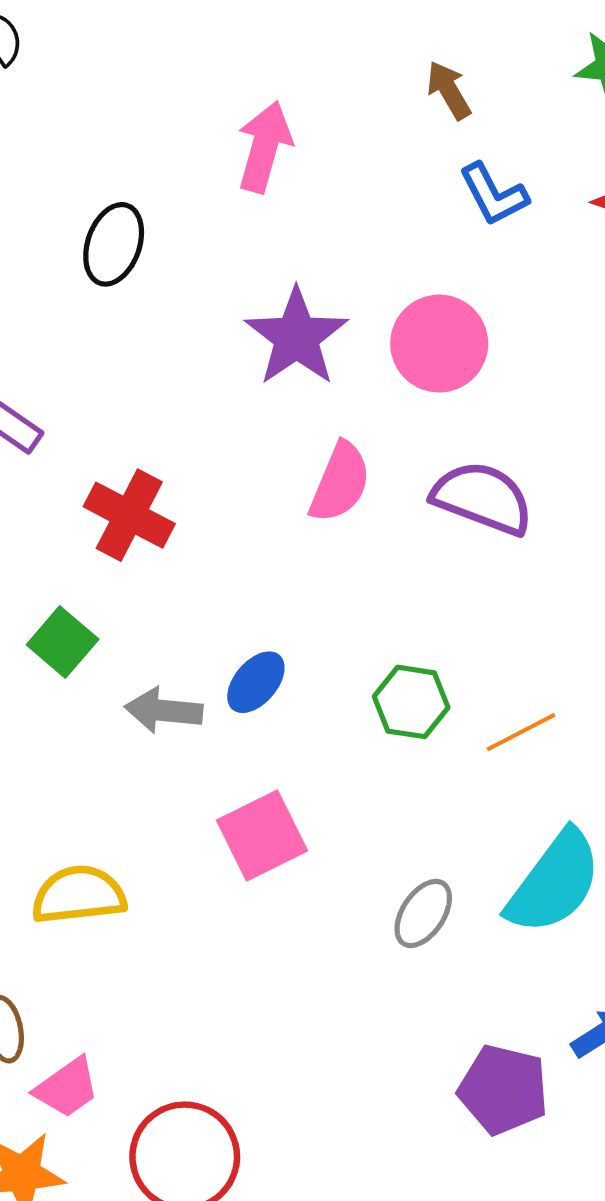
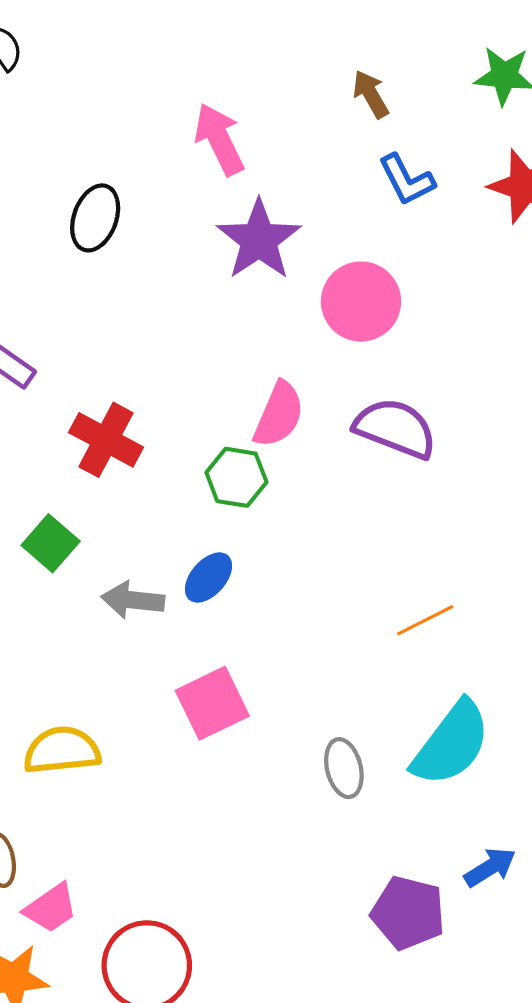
pink arrow: (264, 147) -> (219, 139), turned -42
purple star: (296, 337) -> (259, 240), moved
green hexagon: (411, 702) -> (236, 477), moved
gray ellipse: (423, 913) -> (344, 768), turned -48

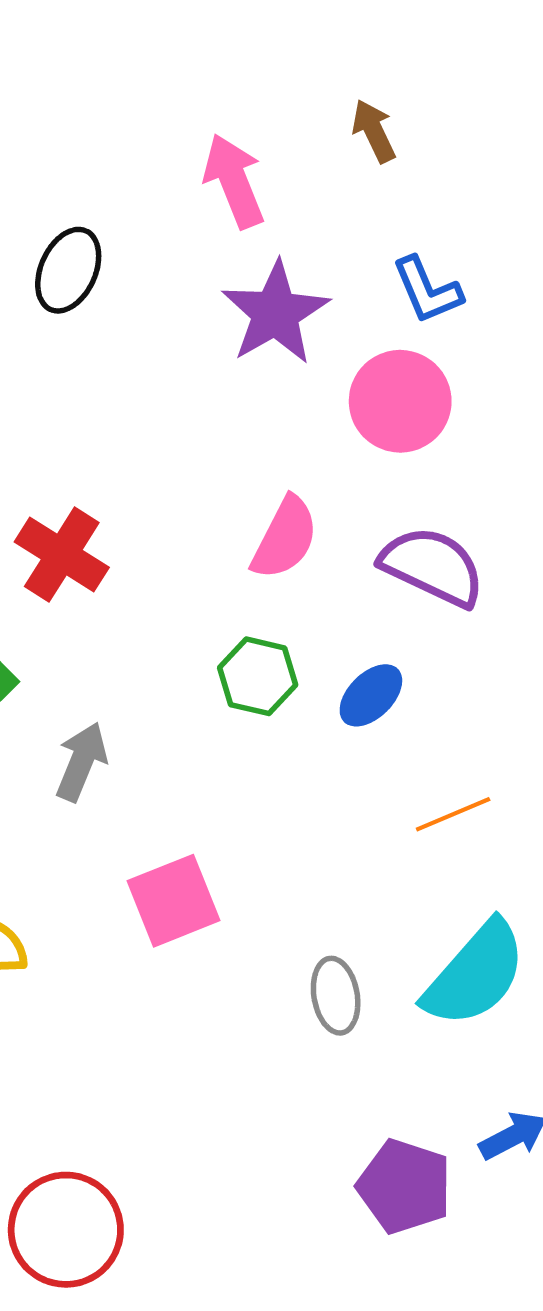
brown arrow: (371, 94) -> (374, 131), moved
blue L-shape: (407, 180) -> (427, 290), moved
green hexagon: (236, 477) -> (258, 676), moved
blue ellipse: (208, 578) -> (371, 695), moved
gray arrow: (133, 600) -> (81, 762), turned 102

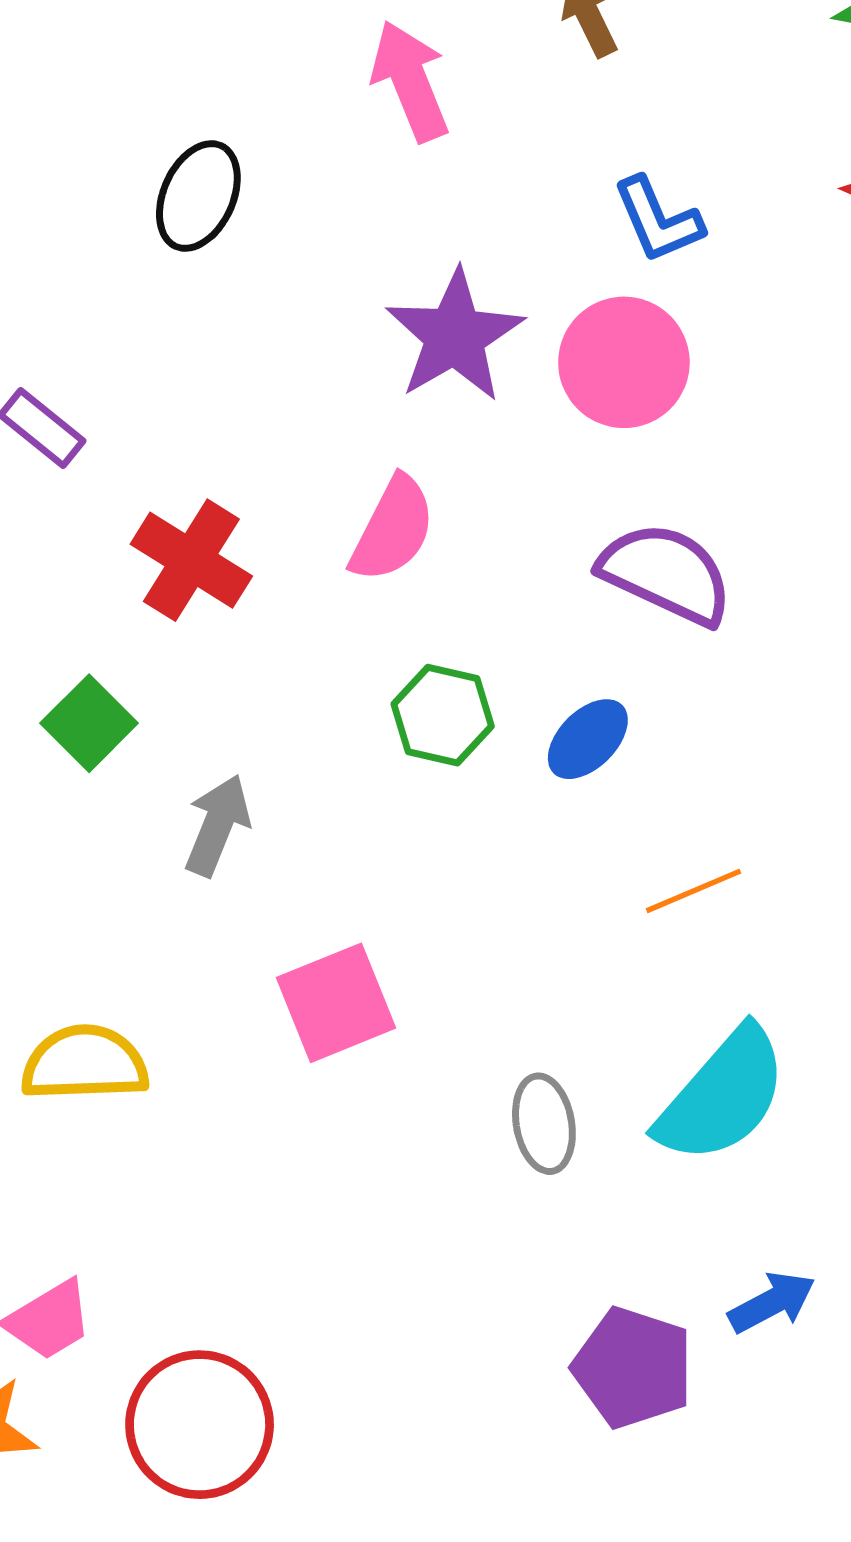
purple star: (275, 313) -> (455, 336), moved
pink semicircle: (285, 538) -> (393, 529), moved

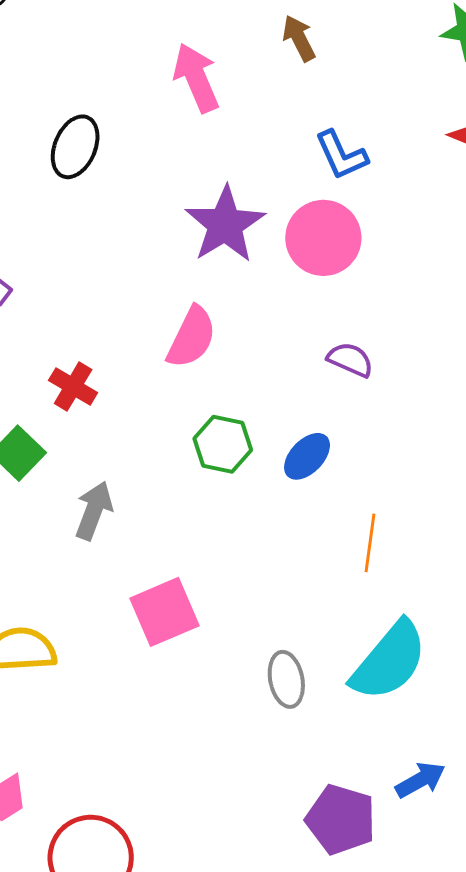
red cross: (191, 560) -> (73, 386), moved, size x0.7
purple semicircle: (666, 574) -> (350, 360), size x0.6
orange line: (694, 891) -> (370, 543), turned -58

